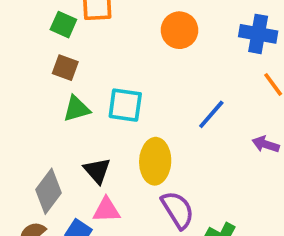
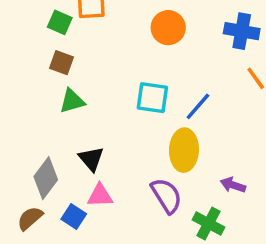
cyan square: (125, 105) -> (152, 98), moved
purple arrow: (266, 144) -> (233, 185), moved
yellow ellipse: (155, 161) -> (184, 150), moved

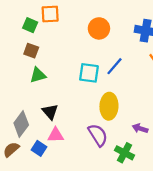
blue line: (198, 106) -> (115, 66), moved

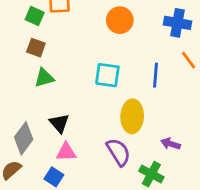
blue line: (115, 66) -> (156, 75), moved, turned -36
blue square: (39, 148) -> (54, 177), moved

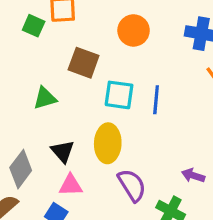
brown square: (36, 48) -> (84, 63), moved, size x1.4
blue line: (156, 75) -> (156, 100), moved
yellow ellipse: (132, 116) -> (108, 143), moved

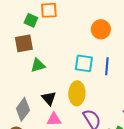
orange circle: (134, 30) -> (101, 29), moved
brown square: (84, 63) -> (24, 43), moved, turned -30

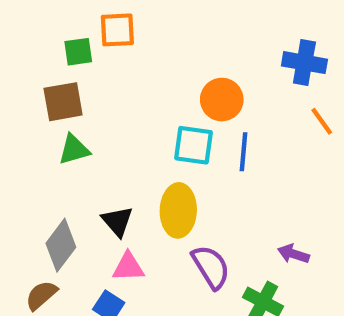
green square: (31, 20) -> (78, 52), turned -32
orange circle: (101, 29) -> (222, 100), moved
green triangle: (38, 65) -> (74, 150), moved

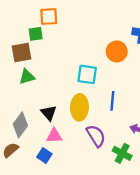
green square: (78, 52) -> (36, 34), moved
orange circle: (222, 100) -> (117, 51), moved
blue line: (244, 152) -> (112, 101), moved

